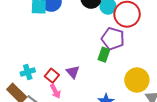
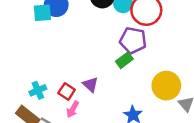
green rectangle: (104, 55) -> (124, 60), turned 40
pink arrow: (55, 91) -> (73, 109), turned 64

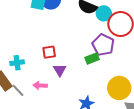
red square: (67, 91) -> (49, 52), moved, turned 32
pink arrow: (73, 109) -> (40, 85), turned 48

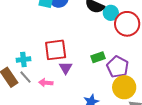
purple pentagon: (103, 45) -> (118, 67), moved
red square: (49, 52) -> (56, 50), size x1.6
gray line: (18, 90) -> (25, 77), moved

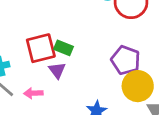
green rectangle: (98, 57) -> (63, 48), moved, turned 48

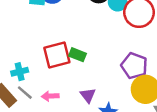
purple triangle: (57, 70) -> (88, 95), moved

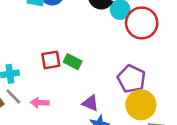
red square: (57, 55) -> (51, 60), size x0.7
purple triangle: (88, 95) -> (90, 103), moved, turned -35

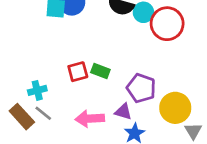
purple pentagon: (131, 79) -> (141, 88), moved
pink arrow: (40, 103) -> (90, 119), moved, size x1.5

